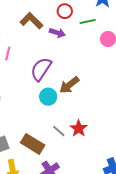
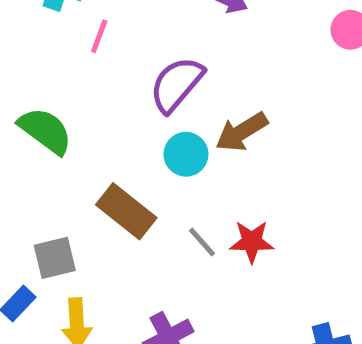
red star: (79, 128) -> (252, 242), turned 30
brown rectangle: (33, 144) -> (126, 211), moved

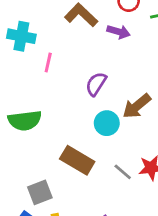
purple semicircle: (177, 84) -> (96, 84), size x0.7
green semicircle: (45, 131) -> (25, 121), turned 144

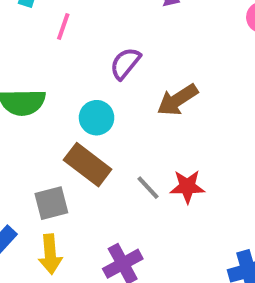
cyan circle: (107, 123) -> (97, 118), moved
gray square: (40, 192) -> (51, 203), moved

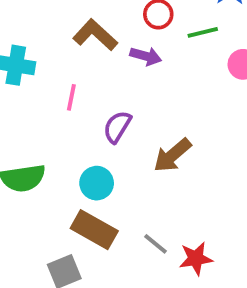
pink line: (63, 27) -> (71, 97), moved
red star: (187, 187) -> (196, 258), moved

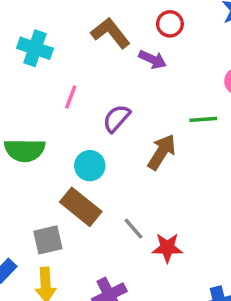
green line: (203, 32) -> (203, 119), moved
pink line: (71, 97) -> (71, 97), moved
brown arrow: (172, 155) -> (162, 152), turned 153

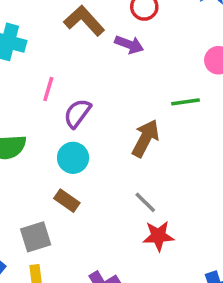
purple semicircle: (117, 118) -> (77, 113), moved
brown rectangle: (81, 207) -> (67, 201), size x0.6
gray line: (134, 229) -> (145, 202), moved

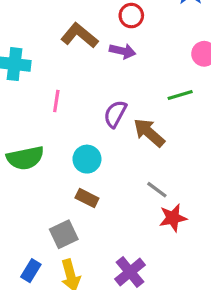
purple semicircle: (77, 113) -> (115, 114), moved
brown arrow: (145, 138) -> (149, 133), turned -68

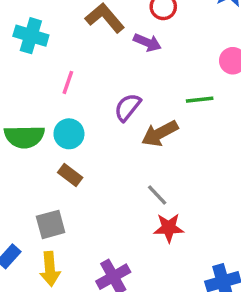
brown arrow: (149, 133) -> (160, 133), turned -80
cyan circle: (87, 159) -> (69, 134), moved
brown rectangle: (87, 198) -> (70, 175), moved

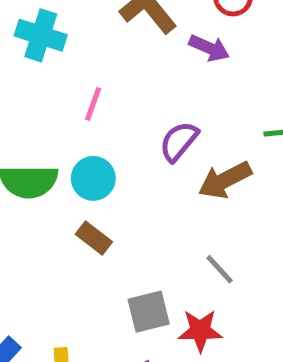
gray square: (51, 224) -> (149, 312), moved
red star: (169, 228) -> (200, 331), moved

